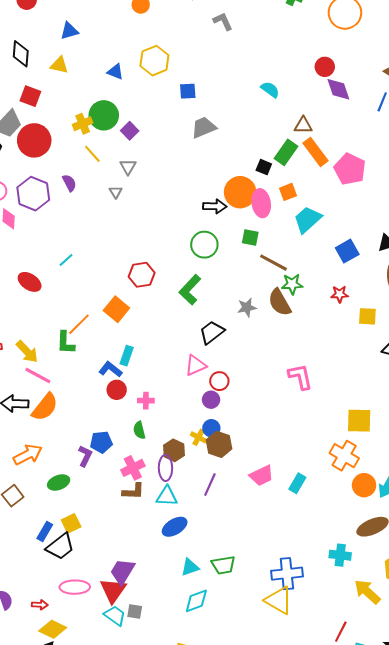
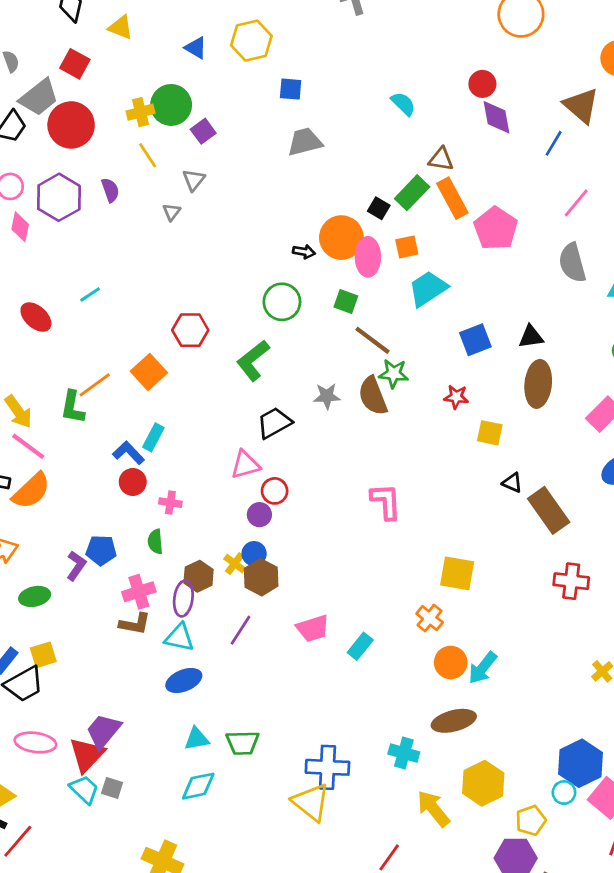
black arrow: (215, 206) -> (304, 252), size x0.7
orange cross: (344, 456) -> (430, 618), size x0.7

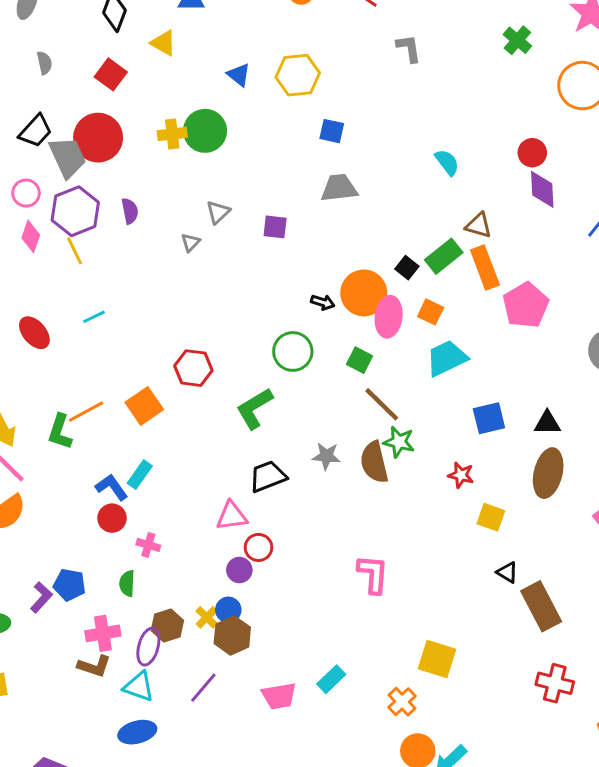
gray trapezoid: (39, 97) -> (68, 157), moved, turned -84
purple square: (203, 131) -> (275, 227), moved, turned 35
yellow line: (148, 155) -> (75, 251), moved
orange square: (407, 247) -> (431, 312), turned 30
cyan rectangle: (360, 646) -> (331, 679), moved

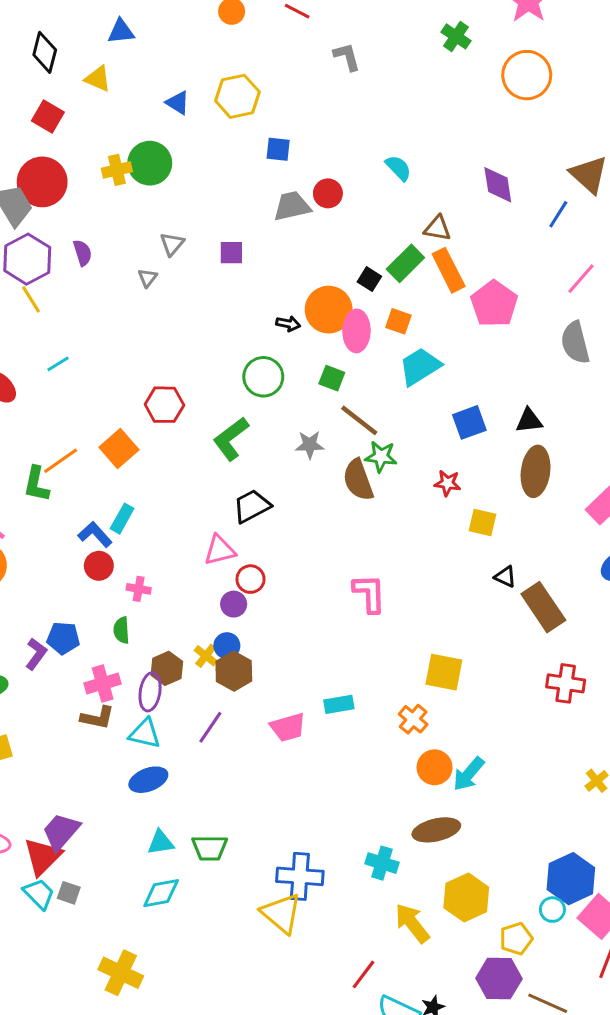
red circle: (532, 153) -> (328, 193), moved
gray star: (326, 456) -> (310, 445), moved
cyan rectangle: (331, 679) -> (339, 704), turned 40

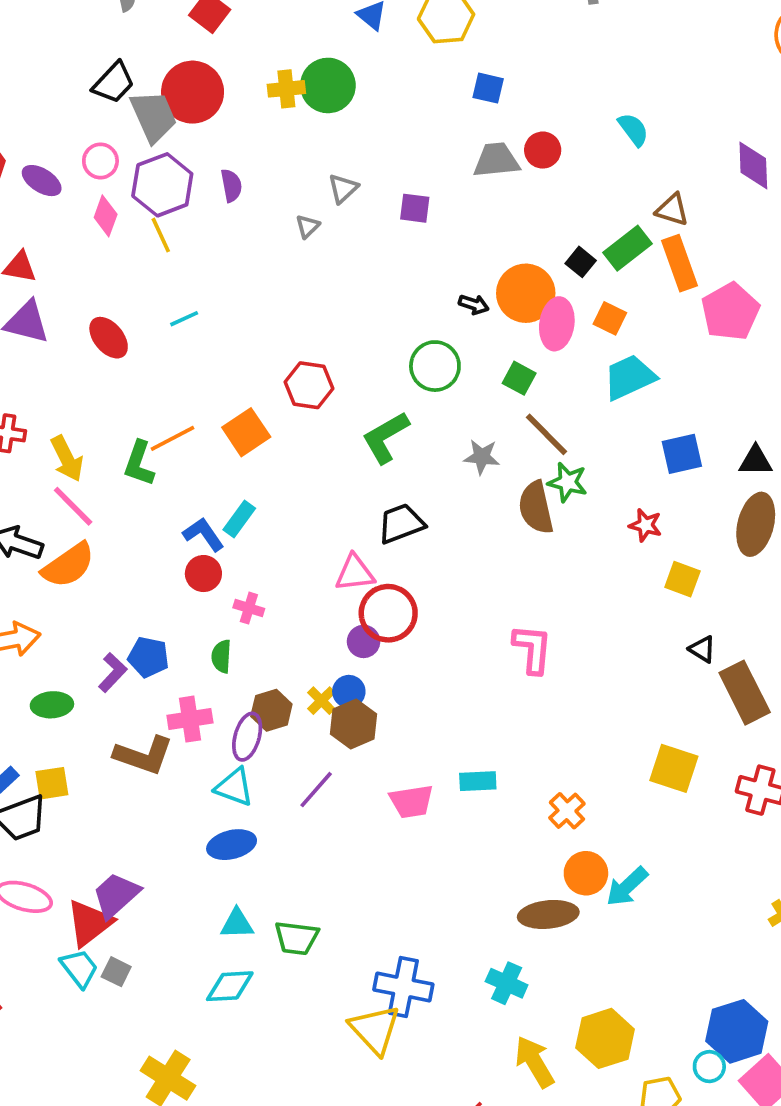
red circle: (250, 579) -> (388, 613), size x1.6
yellow square: (444, 672) -> (674, 768), moved
brown L-shape: (97, 718) -> (144, 755), moved, size x1.4
brown ellipse: (436, 830) -> (548, 914), moved

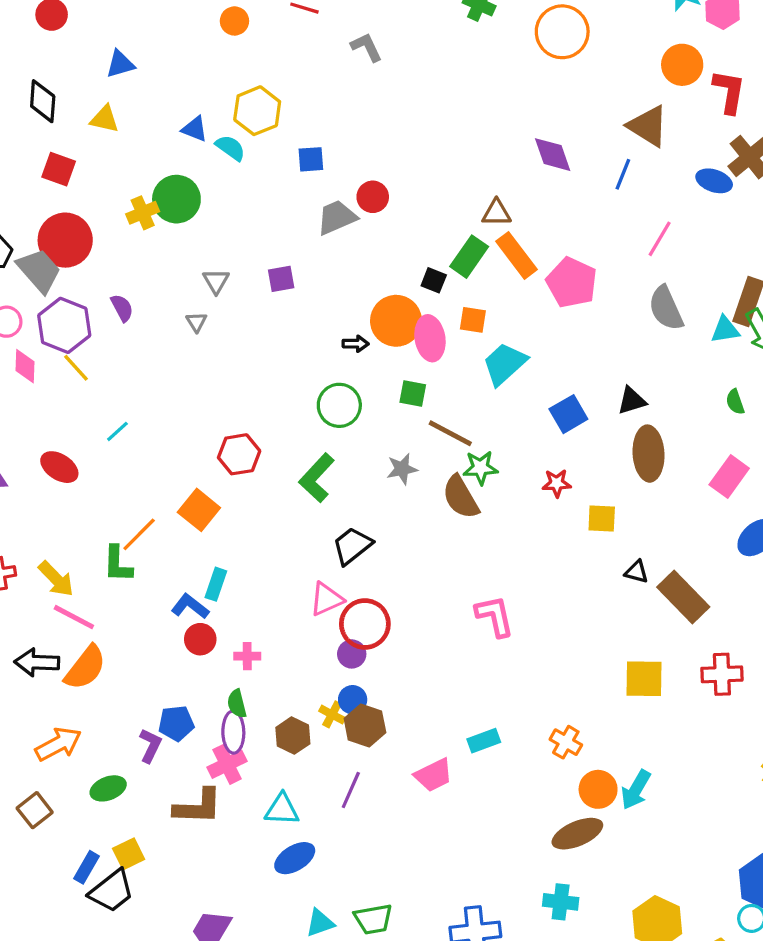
cyan semicircle: (633, 129) -> (230, 148), moved
purple ellipse: (247, 737) -> (233, 732), moved

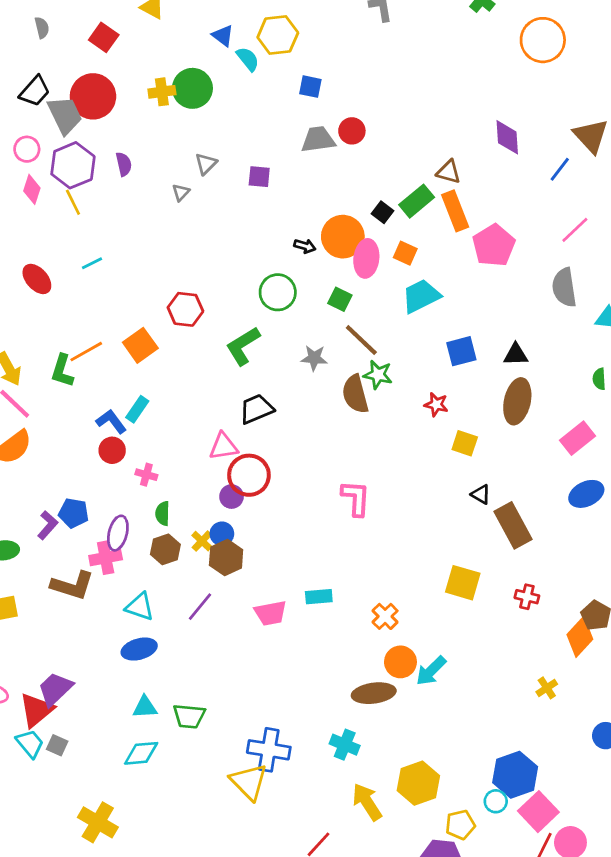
red cross: (722, 674) -> (527, 597), size x0.7
green semicircle: (237, 704) -> (163, 513), moved

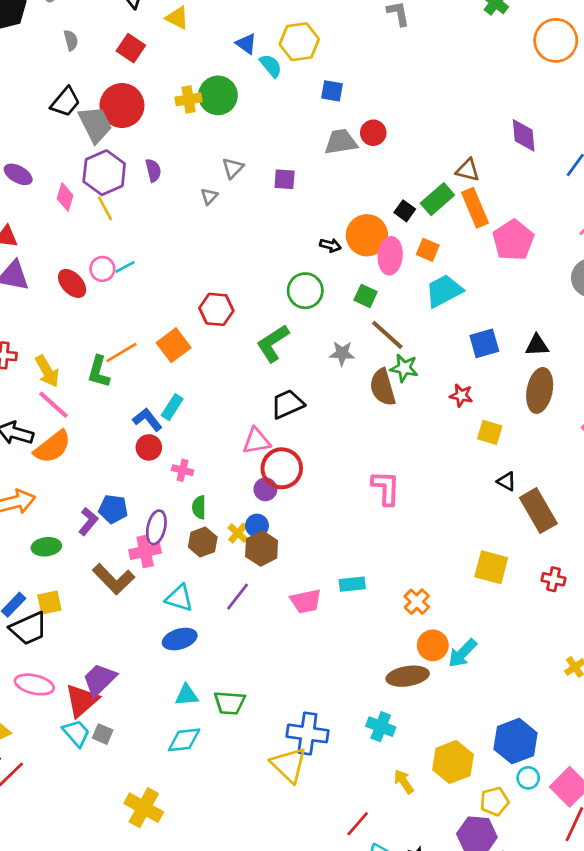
pink circle: (27, 149) -> (102, 269), moved
brown L-shape: (72, 585) -> (114, 579), turned 30
blue hexagon: (515, 775) -> (516, 741), moved
yellow arrow: (367, 802) -> (404, 782), size x0.7

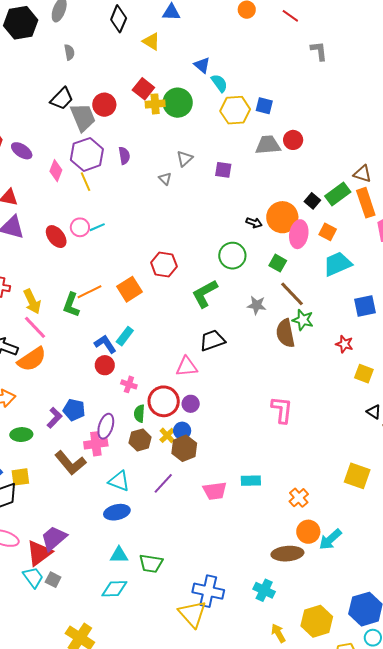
yellow hexagon: (299, 42) -> (235, 110), moved
red square: (131, 48) -> (143, 89), moved
red circle: (122, 105) -> (104, 105), size x0.7
gray triangle: (209, 196) -> (165, 179), turned -32
red circle: (282, 468) -> (164, 401), moved

